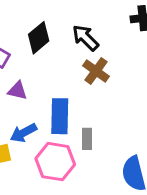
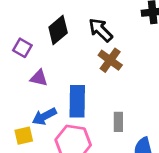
gray rectangle: (87, 139) -> (118, 122), moved

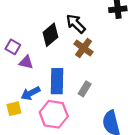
black diamond: (58, 30) -> (50, 35), moved
purple square: (22, 48) -> (13, 47), moved
gray rectangle: (118, 122) -> (85, 89), moved, turned 32

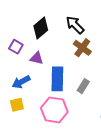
black diamond: (50, 35) -> (41, 28), moved
purple triangle: (26, 62) -> (37, 58), moved
blue arrow: (31, 93) -> (21, 82), moved

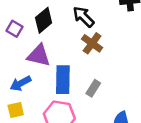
purple square: (16, 47) -> (14, 29), moved
purple triangle: (37, 58) -> (39, 55), size x1.5

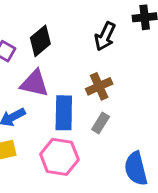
black arrow: (84, 17) -> (105, 36), moved, turned -110
brown cross: (92, 43) -> (99, 86), moved, turned 30

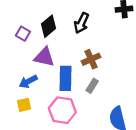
black arrow: (105, 36) -> (81, 23), moved

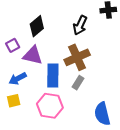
black arrow: (81, 23) -> (80, 25), moved
purple square: (23, 34) -> (13, 45), moved, turned 32
brown cross: (91, 59) -> (77, 57), size x1.4

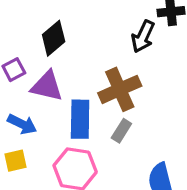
black arrow: (80, 25) -> (143, 36), moved
blue arrow: (18, 79) -> (22, 124), turned -126

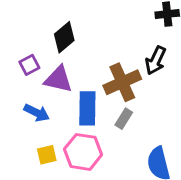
black arrow: (143, 36) -> (156, 60), moved
yellow square: (16, 161) -> (47, 155), moved

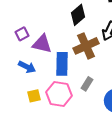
black diamond: (64, 37) -> (78, 15), moved
gray rectangle: (124, 119) -> (87, 84), moved

